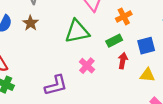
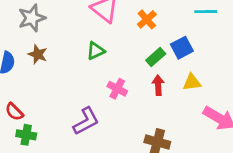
green triangle: (77, 31) -> (96, 51), size x0.6
green rectangle: (114, 41) -> (156, 57), moved
red arrow: (123, 61) -> (158, 85), moved

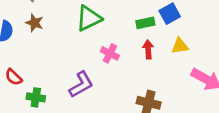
green triangle: (96, 51) -> (89, 18), size x1.5
green rectangle: (156, 57) -> (145, 23), turned 30
green cross: (26, 135) -> (36, 97), moved

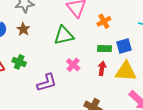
yellow triangle: (180, 46) -> (126, 71), size x1.6
green cross: (36, 97) -> (19, 62), moved

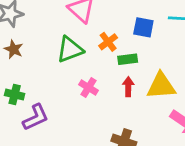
orange cross: (104, 21) -> (108, 42), moved
blue square: (124, 46) -> (143, 27), moved, turned 35
purple L-shape: (47, 83) -> (36, 117), moved

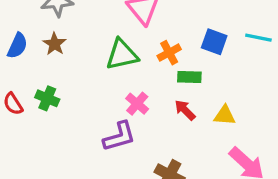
yellow triangle: (161, 86) -> (225, 115), size x0.6
red arrow: (128, 87) -> (185, 110), turned -54
purple L-shape: (36, 117) -> (119, 136), moved

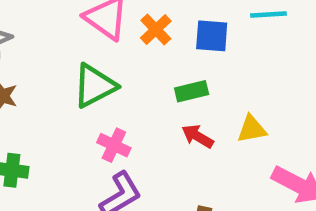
orange cross: (169, 53) -> (156, 30), moved
pink cross: (137, 104) -> (114, 145), moved

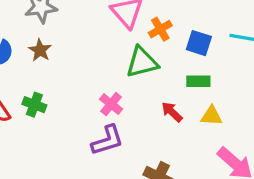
green triangle: (95, 86) -> (142, 62), moved
green rectangle: (192, 91) -> (198, 81), moved

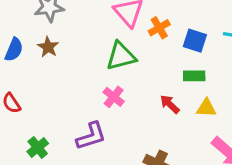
green triangle: (142, 62) -> (121, 56), moved
green cross: (34, 105) -> (38, 147), moved, turned 30
purple L-shape: (107, 140) -> (91, 136), moved

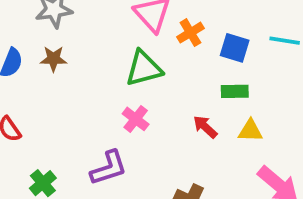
brown star: (48, 47) -> (53, 59), turned -30

